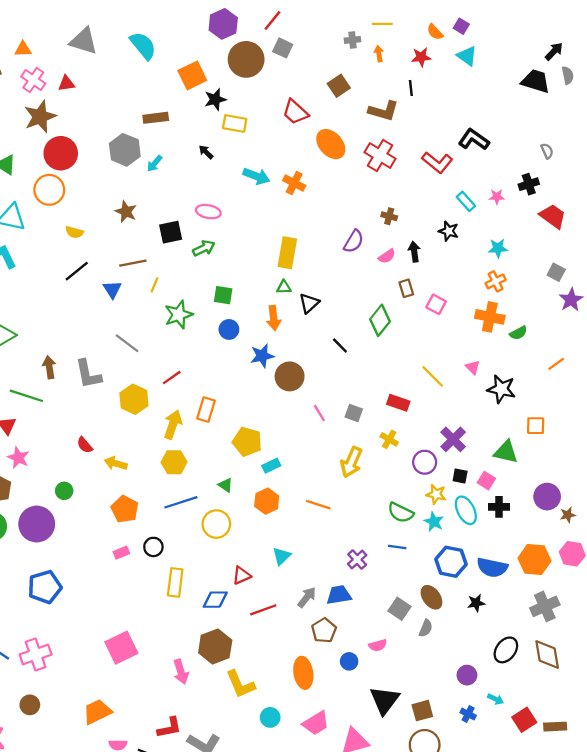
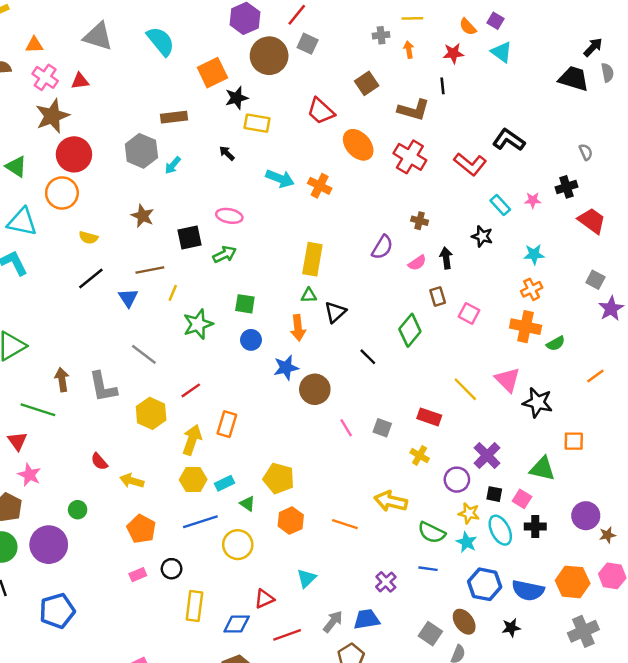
pink triangle: (473, 367) -> (507, 380), size x1.6
yellow pentagon: (247, 442) -> (279, 478), moved
yellow arrow: (351, 462) -> (391, 501), moved, turned 80
cyan rectangle: (271, 466) -> (225, 483), moved

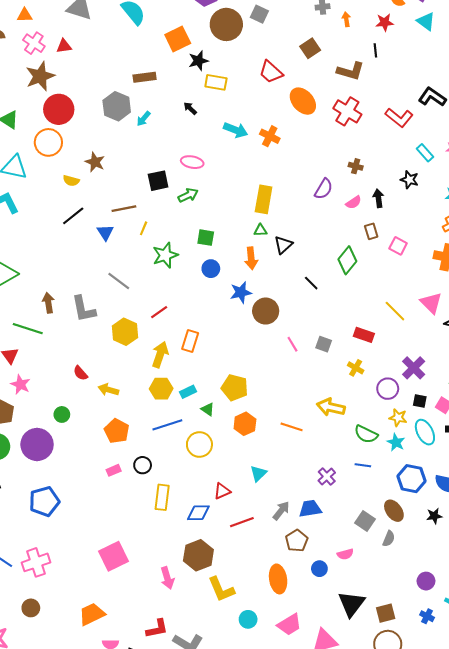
brown star: (143, 216) -> (95, 162), moved

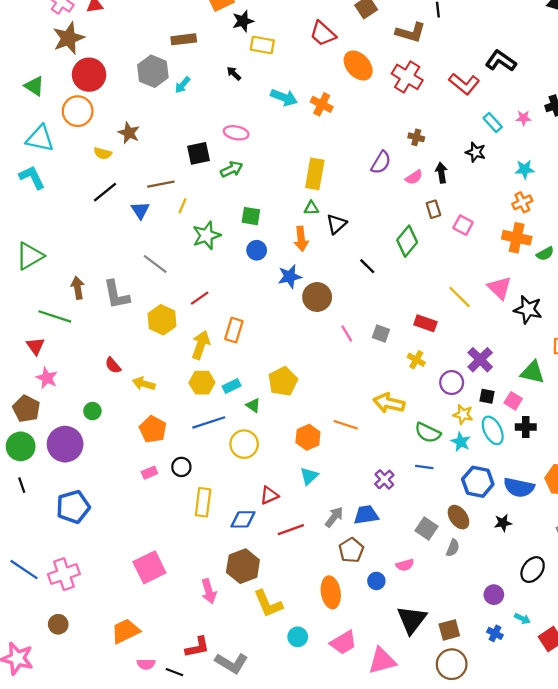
yellow pentagon: (235, 388) -> (283, 381), turned 30
orange hexagon: (245, 424) -> (308, 437), moved

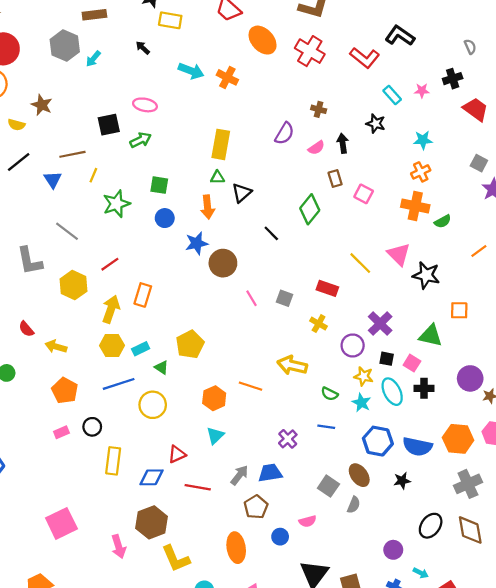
green semicircle: (428, 433) -> (330, 394), size x0.7
red line: (291, 530) -> (198, 487), turned 30

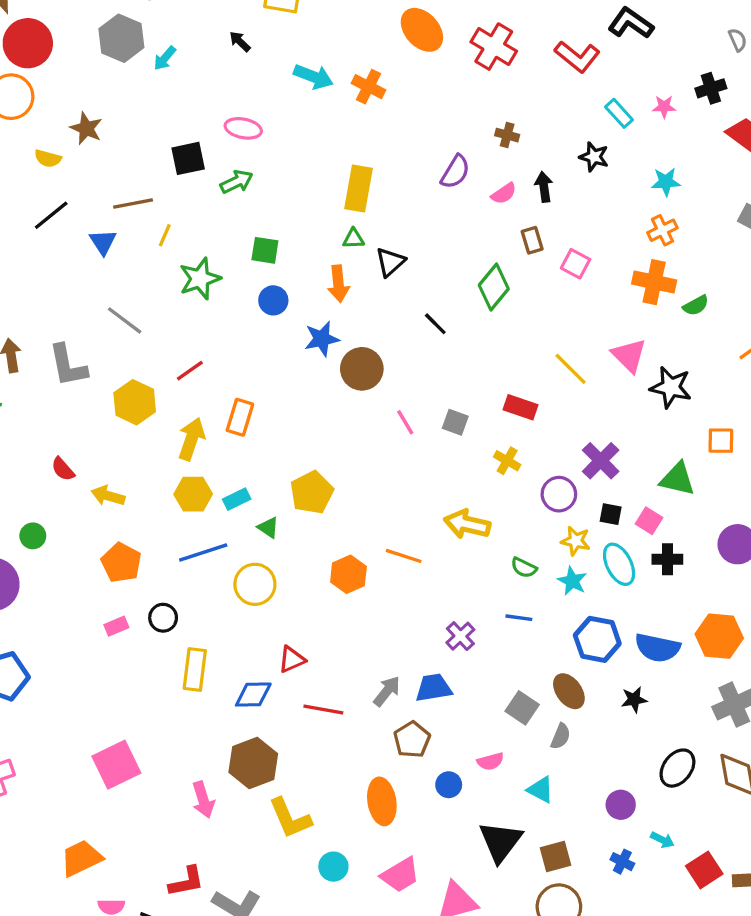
cyan triangle: (215, 436) -> (541, 790), moved, turned -48

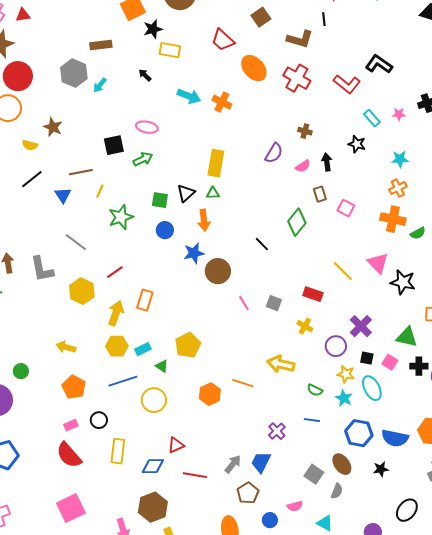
black triangle: (390, 262) -> (186, 193), moved
red semicircle: (63, 469) -> (69, 455), moved, size x1.8
black cross: (667, 559) -> (419, 366), moved
blue trapezoid: (434, 688) -> (261, 462), turned -55

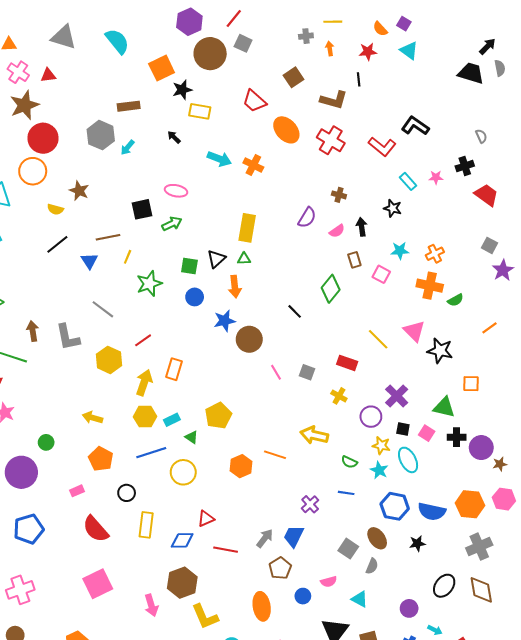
cyan star: (400, 159) -> (400, 251), moved
pink rectangle: (71, 425) -> (77, 491), moved

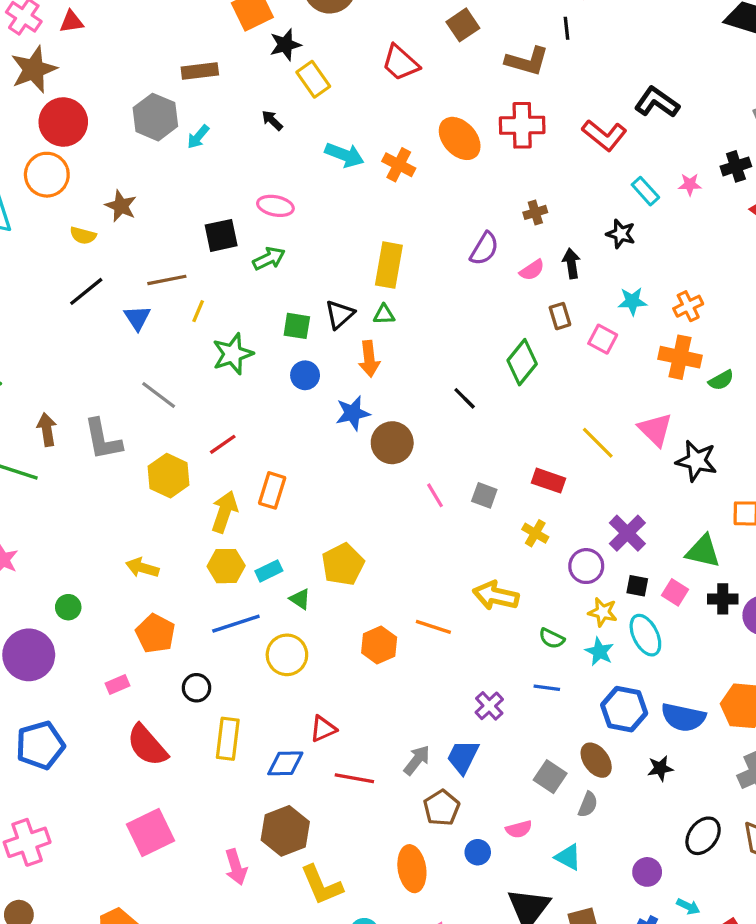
yellow rectangle: (200, 111) -> (313, 79), turned 45
orange ellipse: (286, 130) -> (460, 138), moved
red cross: (331, 140) -> (522, 125), turned -32
brown cross: (339, 195) -> (535, 212), turned -32

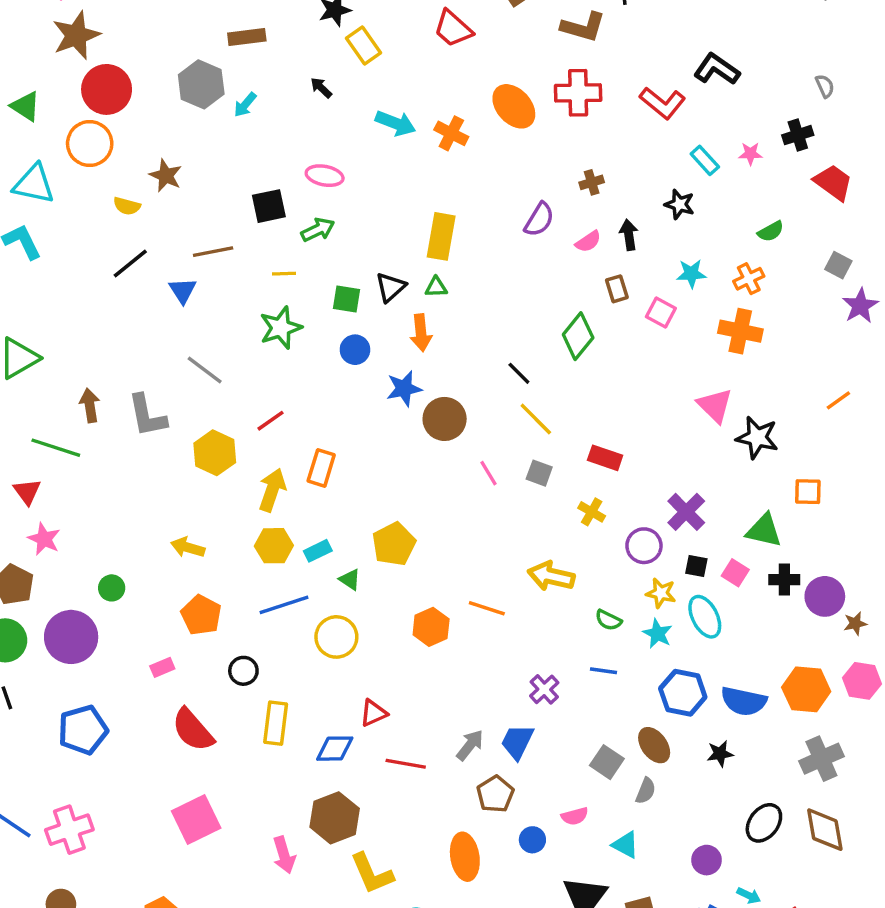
yellow line: (198, 311) -> (284, 274), moved, turned 65
green semicircle: (721, 380) -> (771, 231), moved
yellow line: (598, 443) -> (536, 419), moved

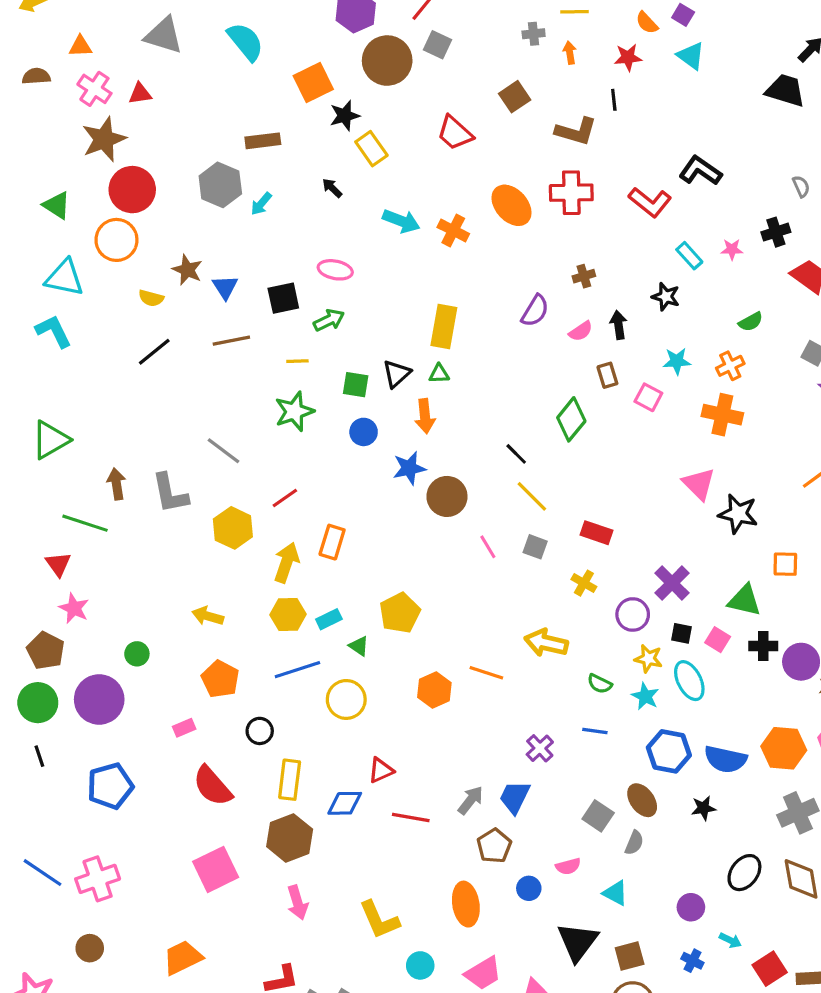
blue triangle: (183, 291) -> (225, 287), moved
brown hexagon: (335, 818) -> (290, 838), moved

